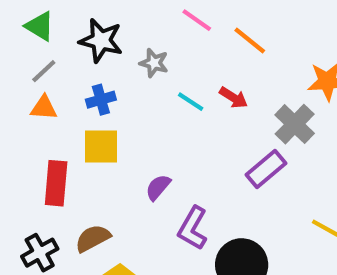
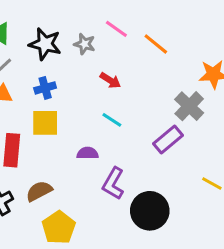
gray star: (154, 63) -> (85, 44), moved
red arrow: (233, 98) -> (110, 80), moved
cyan line: (191, 102) -> (112, 120), moved
purple semicircle: (158, 187) -> (88, 153), turned 50

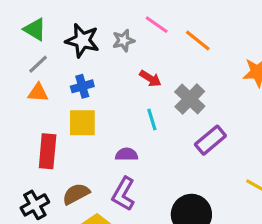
gray star: (85, 44) -> (123, 40), turned -30
gray cross: (189, 106) -> (190, 99), moved
cyan line: (112, 120) -> (152, 120), turned 40
purple L-shape: (113, 184) -> (123, 194), moved

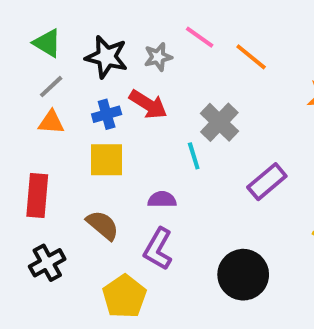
red arrow: (150, 78) -> (148, 104), moved, size x1.4
gray cross: (190, 99) -> (219, 122), moved
red rectangle: (48, 151) -> (37, 195), moved
brown semicircle: (76, 194) -> (103, 225), moved, turned 68

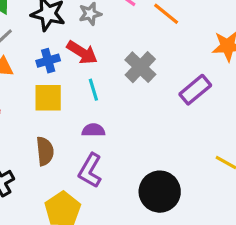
cyan line: (194, 156) -> (93, 90), moved
purple rectangle: (267, 182) -> (195, 90), moved
brown semicircle: (103, 225) -> (45, 151), turned 44

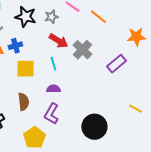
red arrow: (82, 53) -> (58, 41), moved
blue cross: (48, 61) -> (15, 46), moved

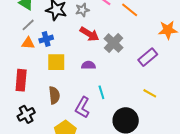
cyan line: (53, 64) -> (101, 92), moved
purple semicircle: (53, 89) -> (88, 65), moved
yellow line: (135, 109) -> (150, 93), moved

